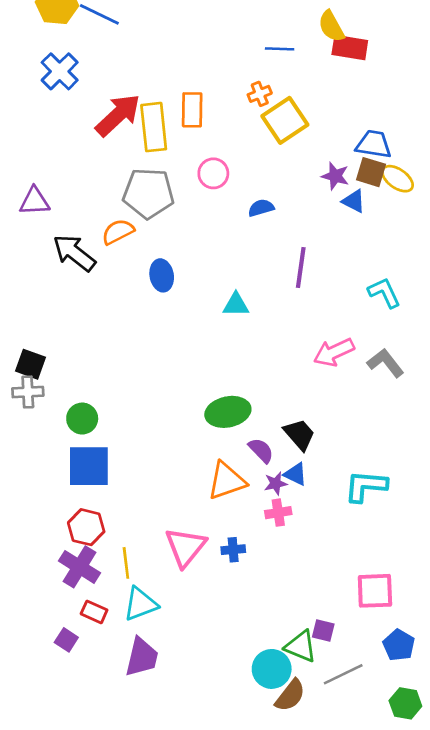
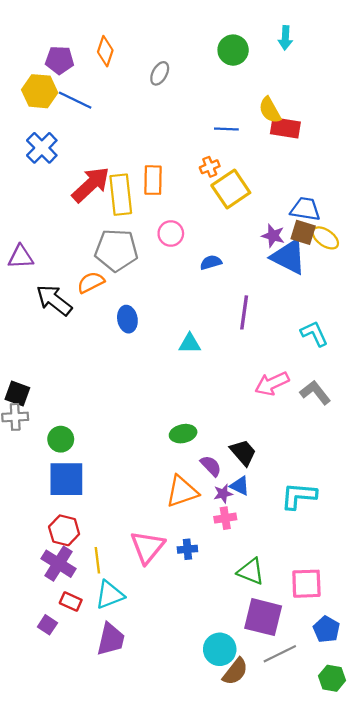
blue triangle: (354, 201) -> (289, 257), size x1.8
green ellipse: (228, 412) -> (183, 434), size x0.7
purple square: (323, 631) -> (263, 617), size x2.0
green triangle: (301, 646) -> (251, 571), moved

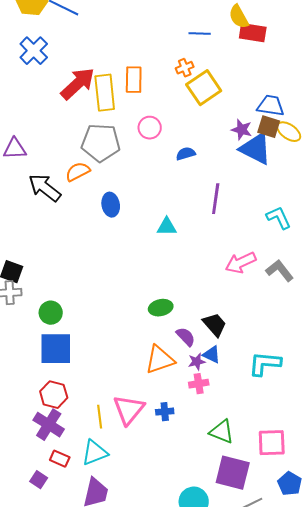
yellow line: (97, 560) -> (100, 417), moved

